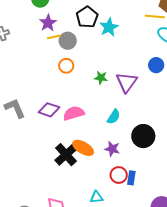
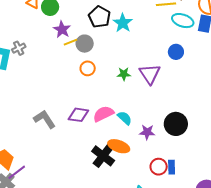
cyan semicircle: (114, 117) -> (125, 118), moved, turned -70
purple star: (112, 149) -> (147, 132), moved

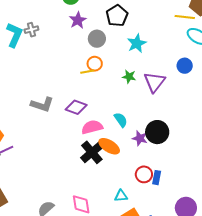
cyan star: (123, 23) -> (137, 43), moved
yellow line: (70, 42) -> (87, 72), moved
pink semicircle: (103, 114) -> (92, 127), moved
gray L-shape: (45, 119) -> (42, 104), turned 130
black circle: (176, 124) -> (157, 132), moved

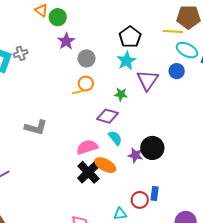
black pentagon: (117, 16) -> (130, 37), moved
blue circle: (185, 66) -> (177, 71), moved
purple triangle: (155, 82) -> (148, 80), moved
purple diamond: (76, 107) -> (107, 116), moved
red circle: (144, 174) -> (140, 200), moved

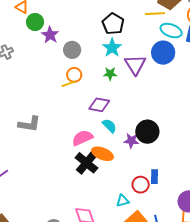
green circle: (58, 17) -> (35, 22), moved
blue circle: (177, 71) -> (163, 53), size x1.5
green star: (121, 94) -> (110, 74), moved

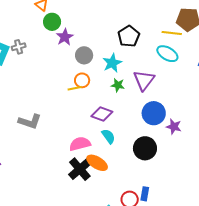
cyan ellipse: (171, 31) -> (167, 54), moved
cyan star: (112, 48) -> (112, 63), moved
blue circle: (163, 53) -> (154, 113), moved
purple star: (131, 141) -> (174, 127), moved

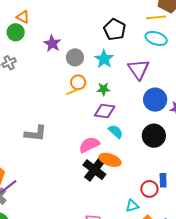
green circle: (52, 22) -> (16, 32), moved
green star: (118, 85) -> (104, 89), moved

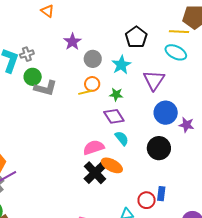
green circle: (16, 32) -> (33, 77), moved
purple diamond: (105, 111) -> (114, 116), turned 40
gray L-shape: (36, 133) -> (45, 88), moved

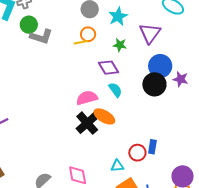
green star: (116, 94) -> (120, 45), moved
black circle: (159, 148) -> (154, 84), moved

